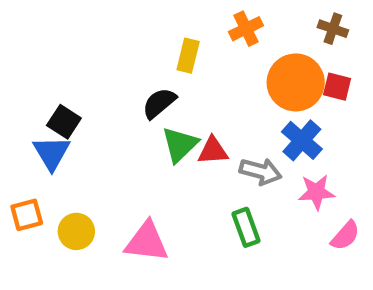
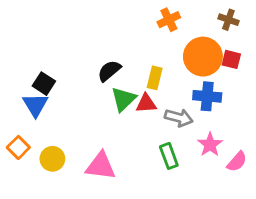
yellow rectangle: (188, 56) -> (155, 78), moved
blue cross: (302, 140) -> (207, 96), turned -36
pink star: (316, 192) -> (210, 145), moved, turned -30
orange square: (27, 215) -> (18, 147), turned -30

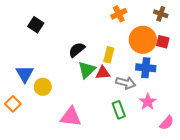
black square: (44, 84) -> (36, 25), moved
yellow circle: (52, 159) -> (43, 87), moved
pink semicircle: (237, 162) -> (167, 123), moved

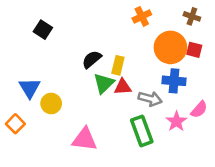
yellow rectangle: (109, 55) -> (118, 65), moved
green rectangle: (119, 110) -> (142, 131), size x1.4
pink semicircle: (167, 123) -> (199, 109), moved

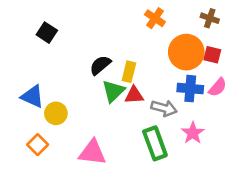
orange cross: (142, 16) -> (155, 18), turned -30
blue triangle: (30, 88) -> (32, 96), turned -35
pink semicircle: (199, 109) -> (218, 87), moved
orange square: (15, 124) -> (38, 145), moved

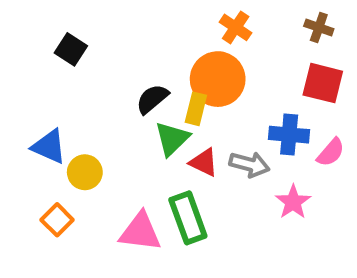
orange circle: (186, 52) -> (218, 79), moved
red square: (212, 55) -> (323, 83), size x1.5
pink semicircle: (218, 87) -> (331, 152), moved
red triangle: (134, 95) -> (204, 162), moved, turned 30
green rectangle: (155, 143) -> (188, 218), moved

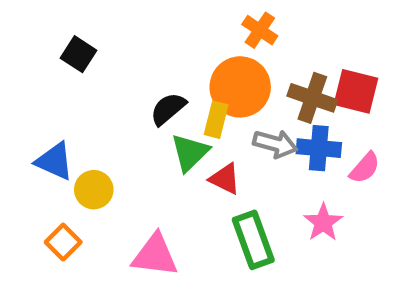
brown cross: (319, 27) -> (312, 98), moved, size x1.5
gray arrow: (249, 164) -> (275, 144), moved
green rectangle: (188, 218) -> (253, 240), moved

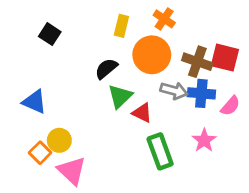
yellow rectangle: (216, 120) -> (121, 26), moved
yellow circle: (94, 190) -> (59, 140), moved
pink triangle: (155, 255) -> (72, 171), moved, turned 36

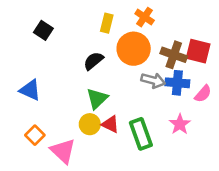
green triangle: (120, 96) -> (97, 99), moved
red triangle: (142, 113) -> (110, 124), moved
yellow circle: (59, 140) -> (90, 124), moved

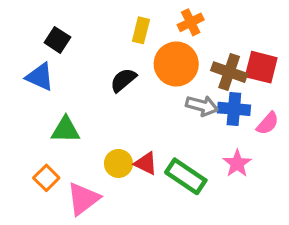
orange cross: (145, 17) -> (191, 22), turned 30
blue triangle: (30, 90) -> (40, 77), moved
green triangle: (97, 99) -> (66, 130), moved, turned 45
green rectangle: (141, 134) -> (186, 176), turned -36
pink triangle: (63, 151) -> (83, 199), turned 40

